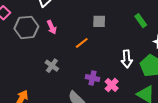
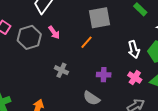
gray square: (99, 21) -> (100, 18), size x1.6
pink cross: (112, 85) -> (135, 78), moved

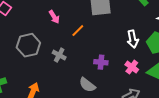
gray hexagon: (29, 37) -> (28, 45), moved
orange line: (86, 42) -> (78, 31), moved

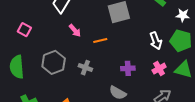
orange line: (78, 31) -> (100, 41), turned 40
pink cross: (132, 67) -> (159, 69), turned 32

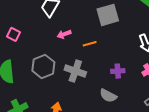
pink arrow: (75, 31) -> (64, 34), turned 112
gray cross: (85, 68) -> (75, 71), size x1.5

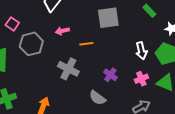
gray hexagon: (43, 66) -> (31, 44), moved
purple cross: (118, 71) -> (110, 75), turned 32

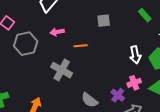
gray square: (108, 18) -> (104, 21), size x0.6
purple cross: (110, 75) -> (118, 95), moved

